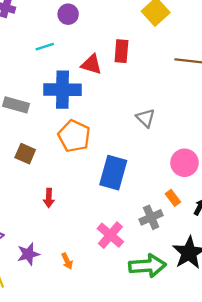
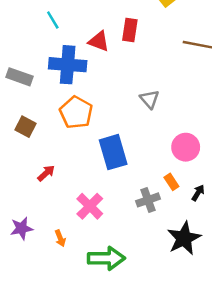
cyan line: (45, 47) -> (53, 20), turned 72
blue rectangle: (113, 173) -> (113, 152), turned -36
red arrow: (49, 198) -> (46, 173), turned -138
pink cross: (110, 235) -> (90, 206), moved
green arrow: (147, 266) -> (106, 258), moved

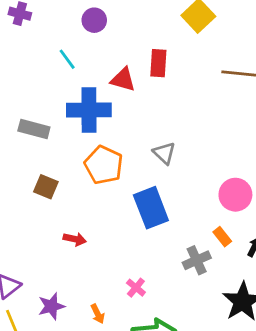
gray triangle: (150, 99) -> (164, 153), moved
red arrow: (46, 173) -> (75, 239), turned 60
pink cross: (90, 206) -> (136, 288), moved, size x0.6

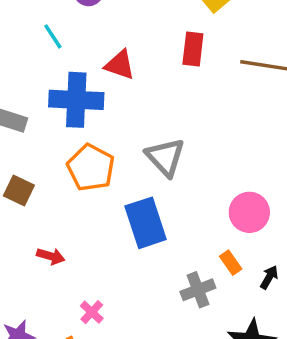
red rectangle: (158, 63) -> (193, 49), moved
gray triangle: (164, 153) -> (165, 157), size x1.4
pink cross: (136, 288) -> (92, 312), moved

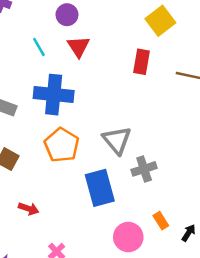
red triangle: (120, 65) -> (78, 47), moved, turned 35
pink circle: (249, 212) -> (128, 237), moved
gray cross: (198, 290) -> (144, 169), moved

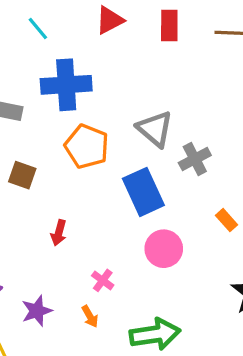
red triangle: (78, 47) -> (110, 20), moved, turned 45
red arrow: (29, 209) -> (59, 233), turned 96
pink circle: (128, 237) -> (164, 249), moved

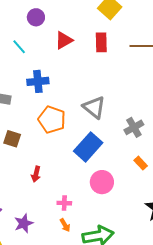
blue cross: (66, 85) -> (38, 81), size x0.7
gray cross: (195, 159) -> (134, 127), moved
blue rectangle: (143, 192) -> (88, 147), turned 68
pink cross: (103, 280) -> (64, 203), turned -32
orange arrow: (90, 316) -> (65, 225), moved

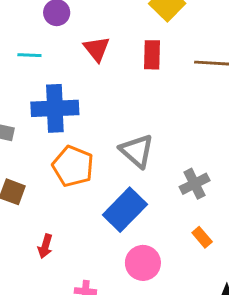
red triangle: (64, 40) -> (97, 49), turned -42
cyan line: (19, 47) -> (29, 55), turned -49
blue cross: (38, 81) -> (55, 108), size x1.4

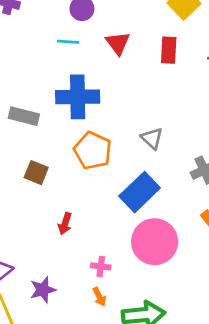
cyan line: (29, 55) -> (68, 42), moved
gray triangle: (137, 151) -> (152, 138), size x0.7
pink circle: (143, 263) -> (155, 242), size x1.4

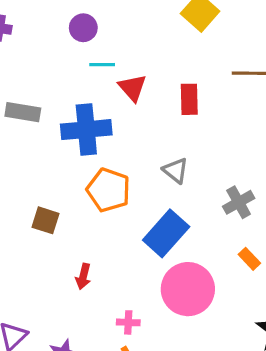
cyan line: (68, 42) -> (102, 65), moved
red triangle: (118, 43) -> (133, 88), moved
red rectangle: (169, 50) -> (189, 99), moved
gray rectangle: (24, 116) -> (23, 112), moved

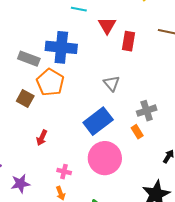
red triangle: (133, 88) -> (107, 25), moved
gray rectangle: (23, 112) -> (29, 59), moved
orange pentagon: (109, 190) -> (50, 82), moved
orange rectangle: (249, 259) -> (137, 132), moved

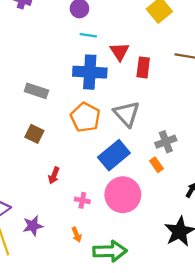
blue cross: (61, 47) -> (90, 72), moved
orange pentagon: (50, 82) -> (85, 117), moved
gray triangle: (111, 83) -> (127, 114), size x1.5
pink cross: (64, 172) -> (82, 200), moved

